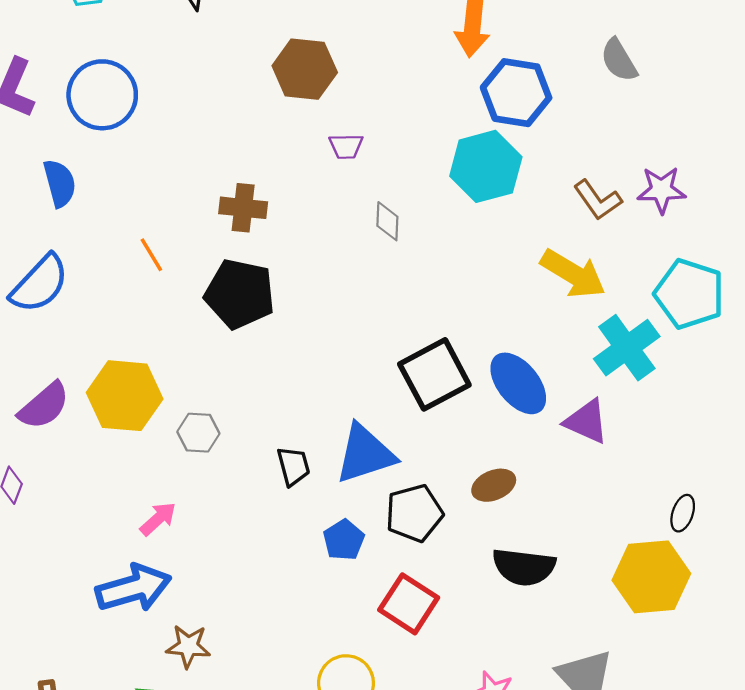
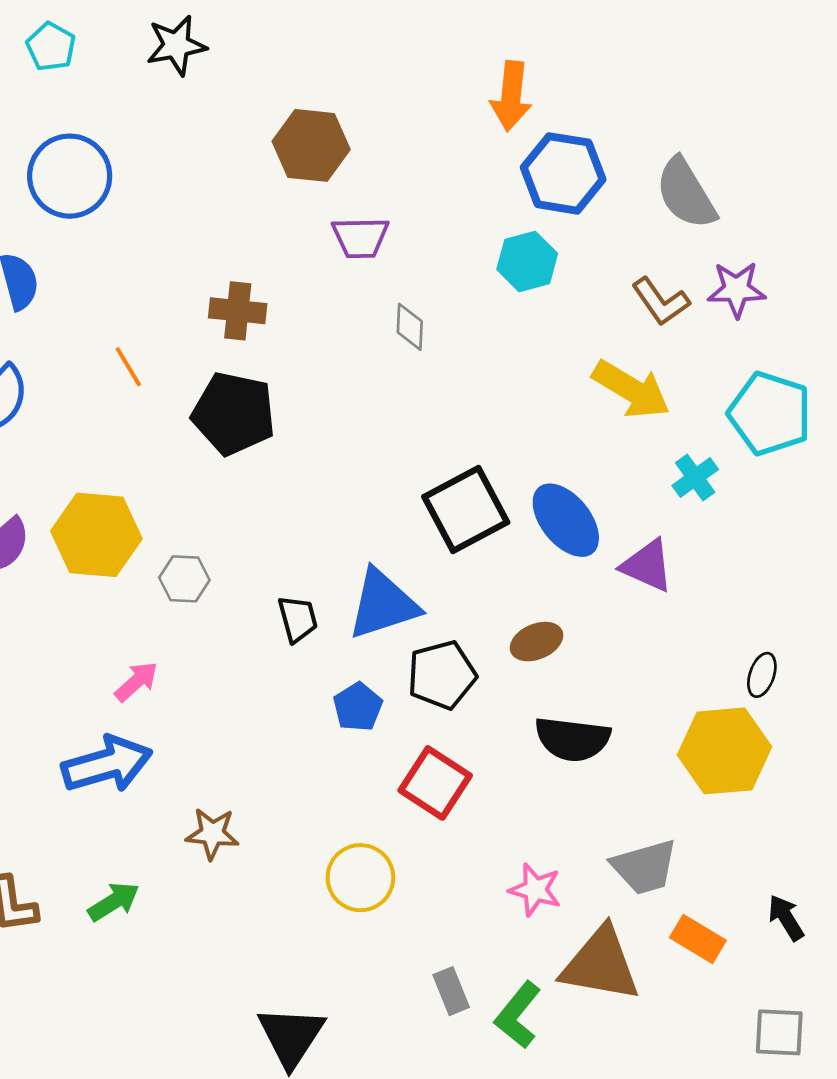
gray semicircle: (619, 60) -> (686, 193), moved, size x1.4
purple trapezoid: (346, 146) -> (360, 237), size x1.4
cyan hexagon: (486, 166) -> (527, 261), size x0.7
cyan cross: (627, 348) -> (695, 478), size x0.6
brown star: (188, 646) -> (212, 834), moved

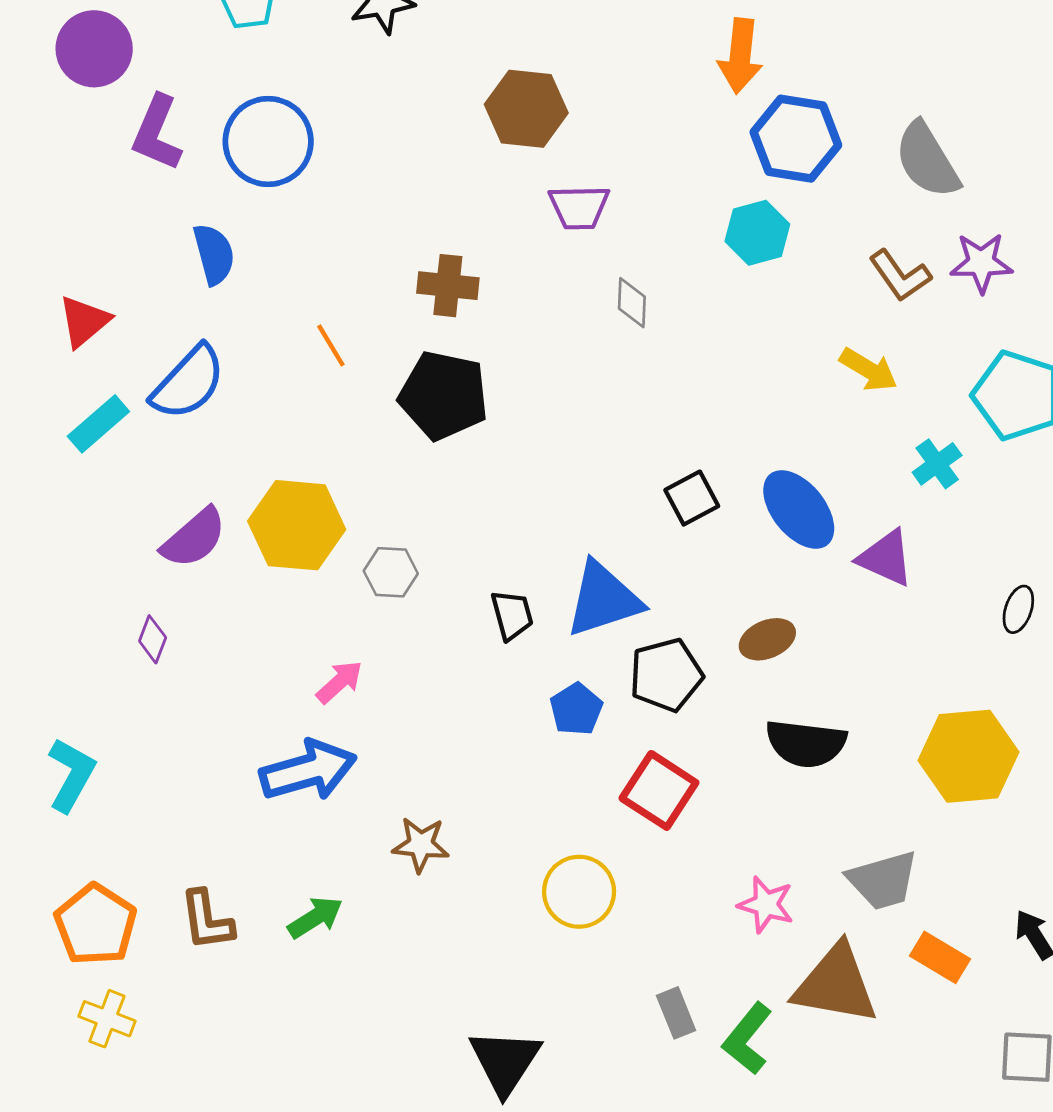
yellow arrow: (631, 389) -> (869, 370), size x0.7
black square: (466, 510) -> (692, 498), size x0.6
black ellipse: (762, 675) -> (1018, 609), moved

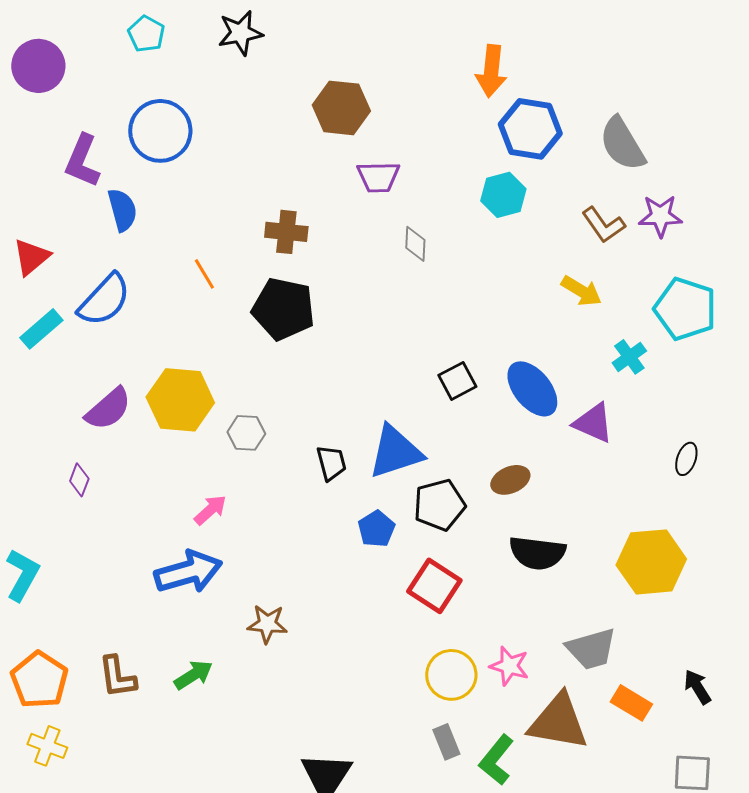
purple L-shape: (157, 133) -> (82, 161), moved
yellow circle: (579, 892) -> (451, 675), moved

